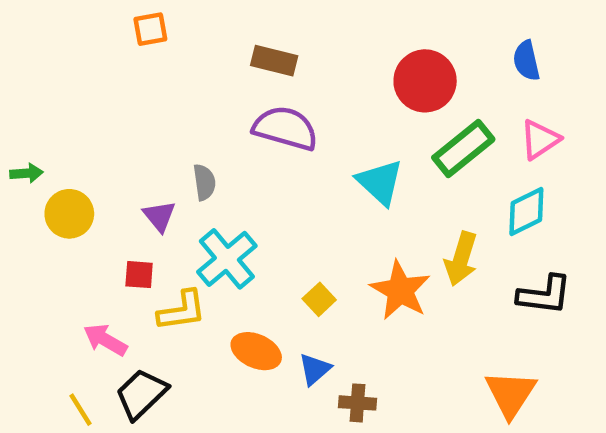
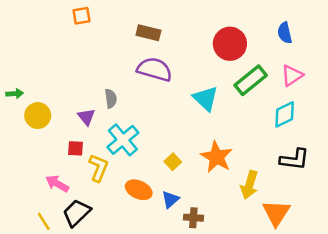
yellow arrow: (461, 259) -> (249, 185), moved
yellow L-shape: (182, 311) -> (99, 168), turned -60

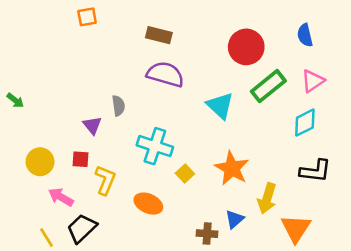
green arrow: (15, 94) -> (15, 100), turned 42
yellow circle: (38, 116) -> (40, 162), moved
cyan cross: (123, 140) -> (155, 146), moved, turned -32
blue triangle: (170, 199) -> (234, 219), moved

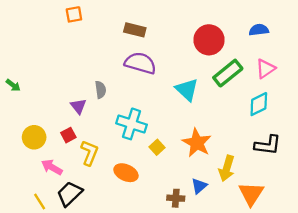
blue semicircle: (305, 35) -> (259, 30), turned 96
red square: (80, 159) -> (68, 135), turned -32

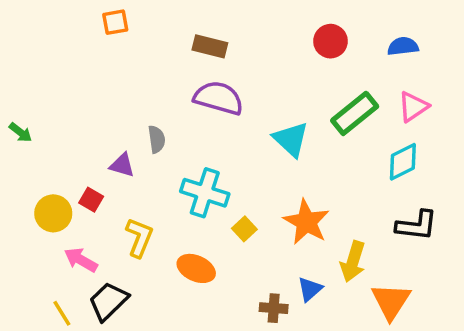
red circle: (209, 40) -> (331, 41), moved, size x0.7
purple triangle: (78, 106) -> (122, 165), turned -35
red square: (68, 135) -> (91, 200), moved, turned -32

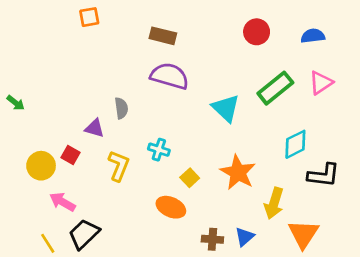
cyan diamond: (403, 162) -> (295, 144), moved
cyan cross: (205, 193) -> (159, 150), size x0.6
yellow L-shape: (139, 237) -> (119, 166), moved
orange ellipse: (196, 268) -> (171, 207), moved
blue triangle: (310, 289) -> (245, 237), moved

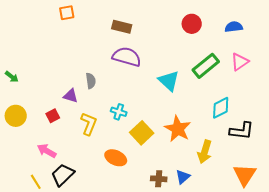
red square: (70, 155) -> (53, 116), turned 32
yellow circle: (41, 166) -> (16, 116), moved
yellow square: (190, 178) -> (142, 133), size x1.6
orange ellipse: (171, 207) -> (116, 158), moved
orange triangle: (303, 234) -> (245, 175), moved

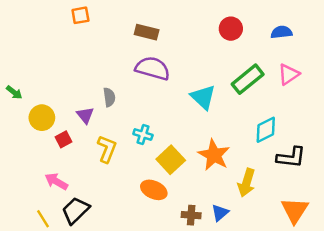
purple triangle: (71, 96) -> (85, 115), turned 35
yellow circle: (16, 116) -> (42, 118), moved
orange ellipse: (116, 158) -> (154, 190), moved

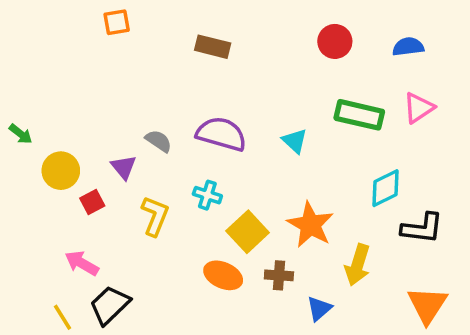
purple semicircle: (153, 68) -> (221, 134), moved
green rectangle: (248, 79) -> (359, 115), turned 52
gray semicircle: (109, 97) -> (159, 141), turned -48
cyan triangle: (203, 97) -> (295, 141), size x0.7
brown cross: (191, 215) -> (279, 275), moved

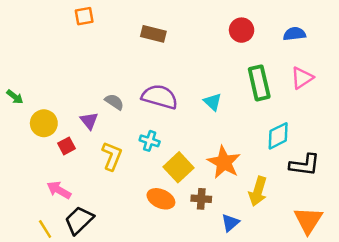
green rectangle: (359, 115) -> (259, 83), turned 64

